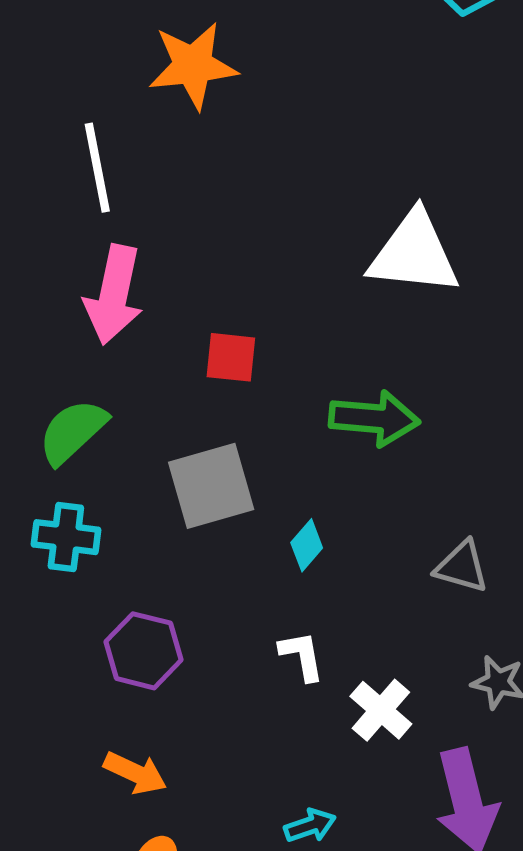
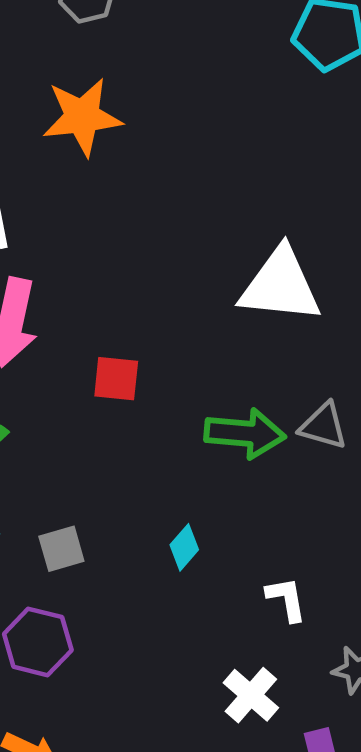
gray square: (211, 486) -> (61, 549), moved, size x0.6
gray triangle: (462, 567) -> (323, 426), moved
white L-shape: (302, 656) -> (286, 599), moved

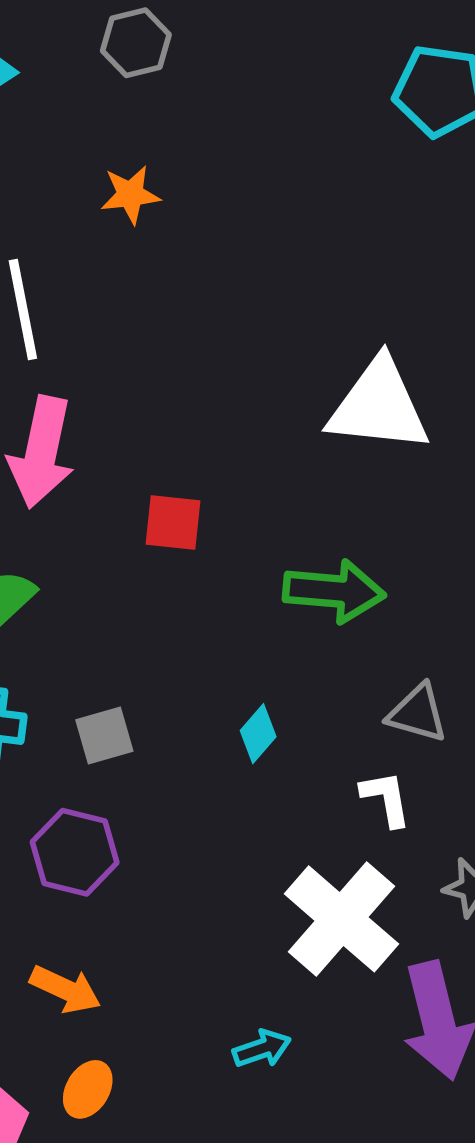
orange star: (82, 117) -> (130, 195), size x0.6
gray triangle: (323, 426) -> (417, 713), moved
white cross: (251, 695) -> (341, 919), size x1.6

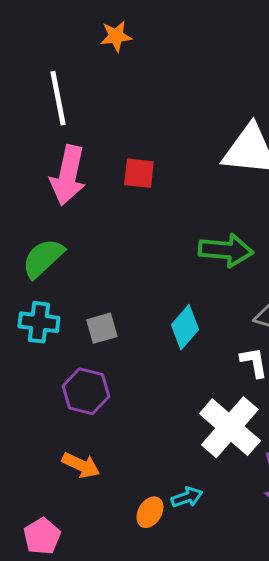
red square: (173, 523) -> (139, 173), moved
cyan diamond: (258, 734) -> (185, 327), size x1.4
orange ellipse: (88, 1089) -> (150, 512), moved

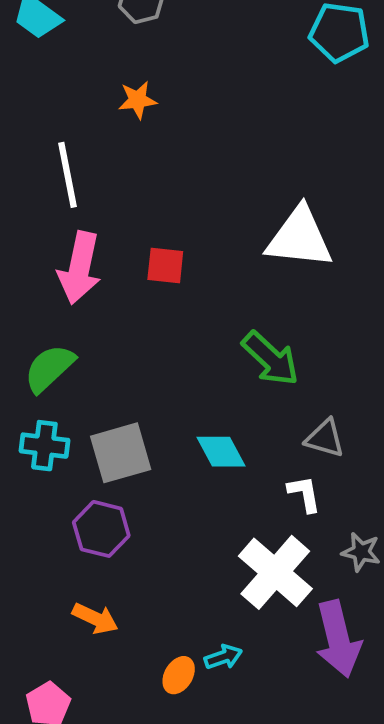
green arrow: (226, 250) -> (270, 359), turned 38
cyan diamond: (185, 327) -> (221, 452), turned -69
gray square: (102, 328) -> (121, 453), size x1.6

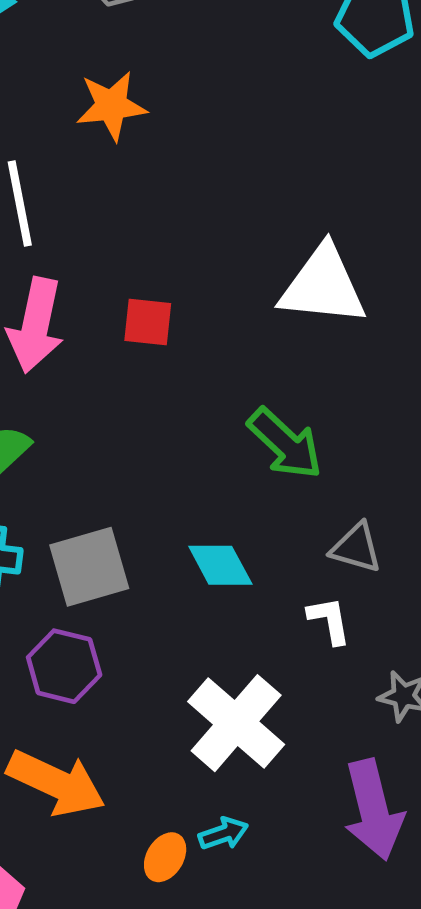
orange star: (138, 100) -> (111, 106), size x1.4
white cross: (275, 572) -> (236, 723), moved
orange arrow: (95, 618) -> (56, 783), size x1.6

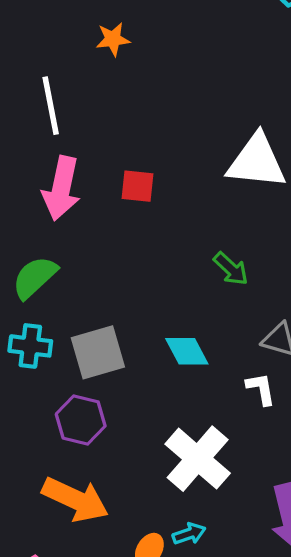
orange star: (111, 106) -> (113, 39), size x0.7
green arrow: (285, 444) -> (231, 269), size x0.7

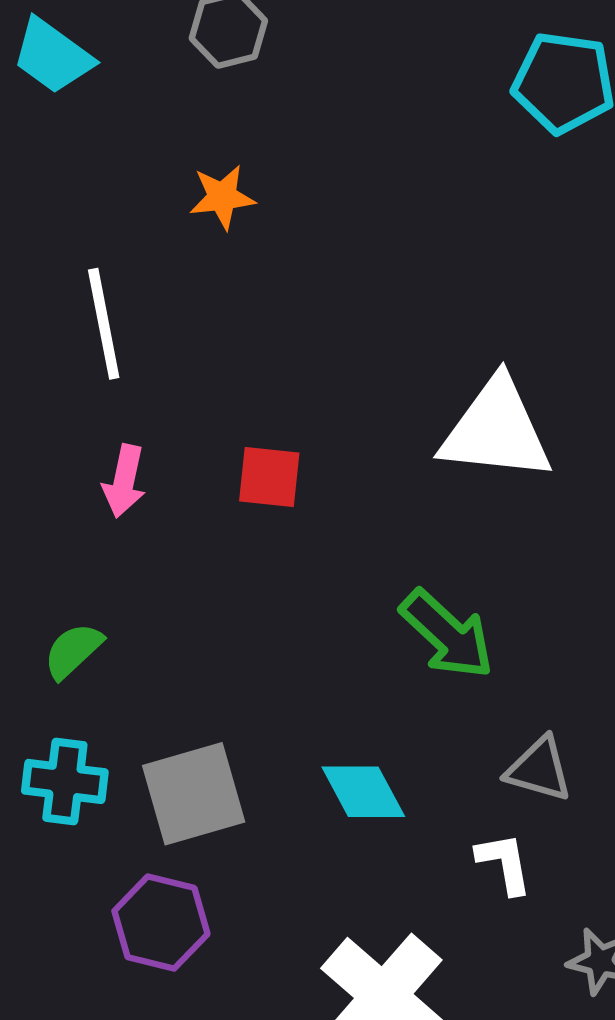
pink arrow: (61, 188) -> (124, 481), size x0.6
green arrow: (231, 269) -> (447, 634), size x1.4
green semicircle: (35, 277) -> (73, 651), size x0.7

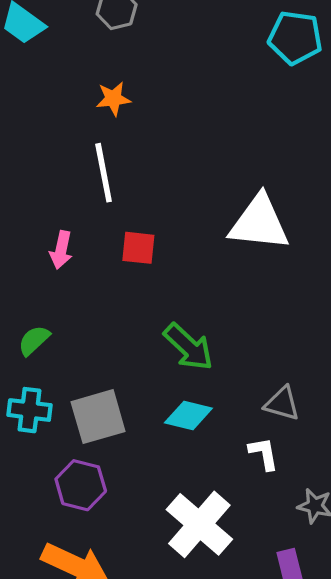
white line: (104, 324) -> (104, 173), moved
green arrow: (447, 634) -> (188, 347), moved
cyan diamond: (363, 792) -> (188, 415), turned -48

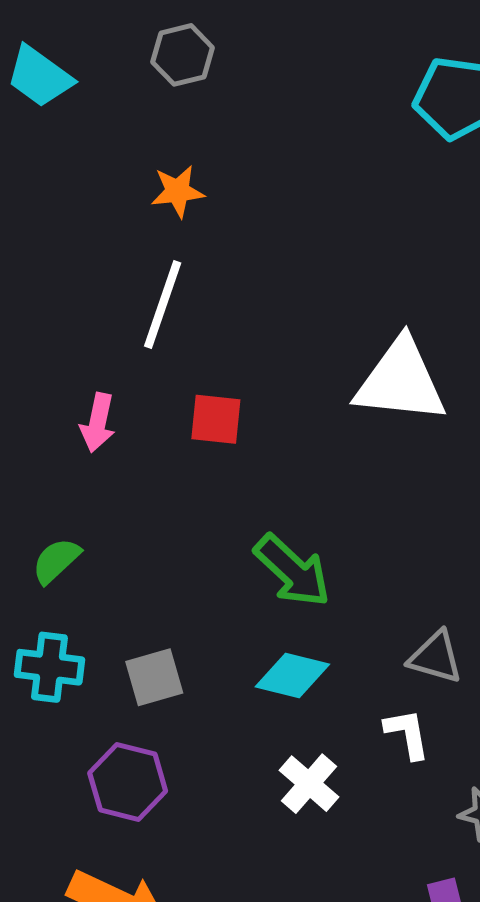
white line: (104, 173) -> (163, 304), turned 30
gray square: (98, 417) -> (154, 677), size x0.7
white cross: (199, 524) -> (309, 784), moved, size x0.6

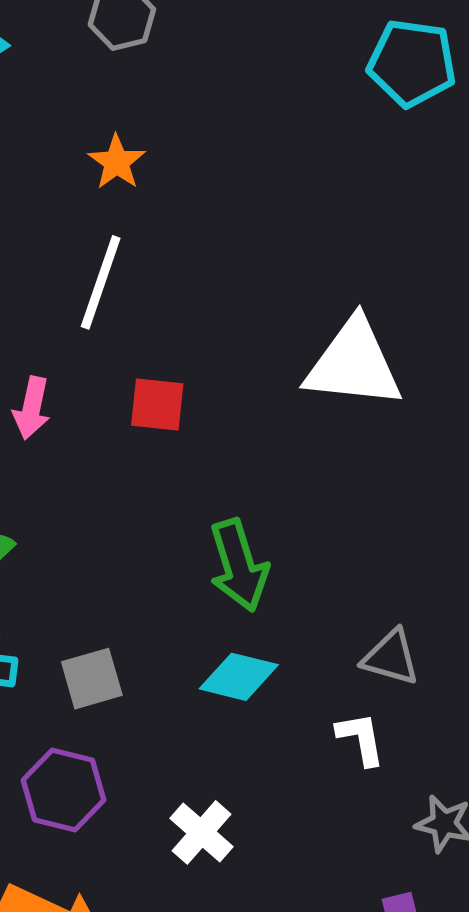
orange star: (178, 191) -> (117, 162), turned -30
green arrow: (292, 571) -> (239, 565), turned 30
white cross: (309, 784) -> (202, 832), moved

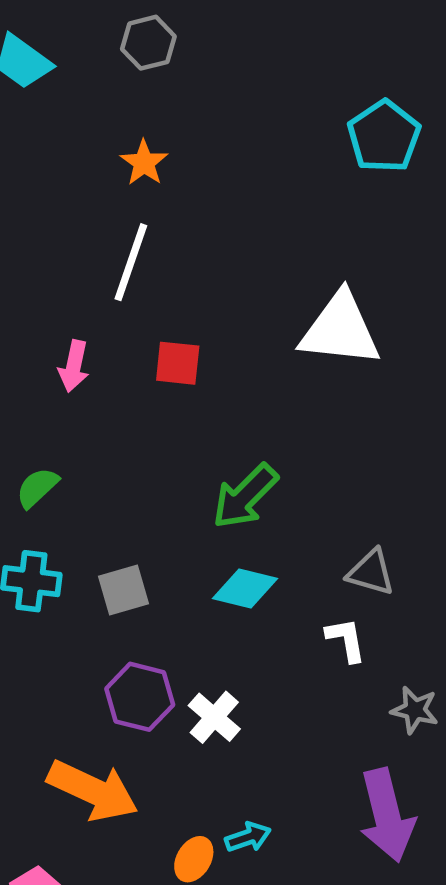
cyan pentagon: (412, 63) -> (384, 136), moved, turned 30
green arrow: (239, 565) -> (245, 496), turned 62
purple hexagon: (64, 790) -> (140, 697), moved

